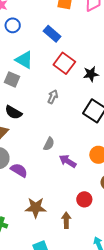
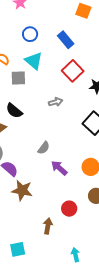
blue circle: (13, 25) -> (30, 34), moved
gray square: (12, 79) -> (18, 78), turned -35
gray arrow: (53, 97) -> (56, 102), turned 40
brown star: (36, 208) -> (22, 190), moved

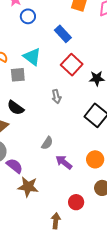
blue circle: (30, 34) -> (28, 16), moved
gray arrow: (56, 102) -> (56, 97), turned 96

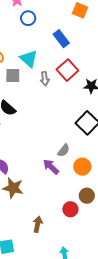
gray arrow: (56, 97) -> (45, 79), moved
gray semicircle: (47, 143) -> (64, 150), moved
red circle: (76, 202) -> (70, 209), moved

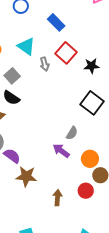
gray square: (13, 75) -> (12, 76), moved, turned -35
orange circle: (82, 167) -> (90, 159), moved
brown arrow: (38, 224) -> (57, 198), moved

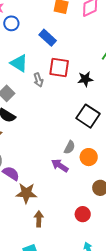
red square: (66, 53) -> (59, 68), turned -30
orange circle: (90, 159) -> (89, 157), moved
red circle: (86, 191) -> (83, 214), moved
brown arrow: (57, 198) -> (39, 219), moved

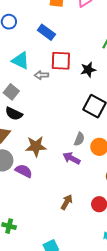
gray arrow: (38, 80) -> (41, 75), turned 112
brown star: (26, 193) -> (36, 146), moved
brown arrow: (39, 219) -> (67, 202), moved, turned 35

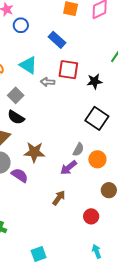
purple arrow: (72, 158) -> (69, 168), turned -72
brown arrow: (67, 202) -> (59, 198), moved

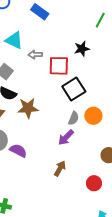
red square: (68, 70) -> (59, 66), moved
black square: (97, 118) -> (74, 89), moved, turned 30
brown star: (34, 152) -> (28, 108), moved
orange circle: (97, 159) -> (93, 116), moved

